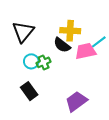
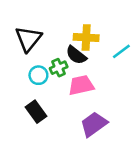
pink trapezoid: (85, 51) -> (81, 85), moved
green cross: (44, 62) -> (59, 68), moved

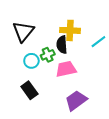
black semicircle: (76, 55) -> (62, 45), turned 48

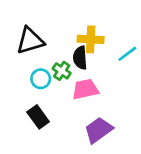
black triangle: (23, 31) -> (30, 41), turned 35
green cross: (48, 55) -> (62, 71), turned -32

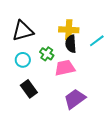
black semicircle: (80, 58) -> (71, 44), moved
cyan circle: (41, 79) -> (23, 60), moved

